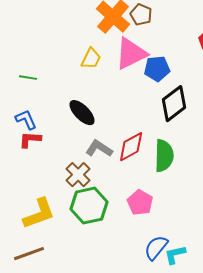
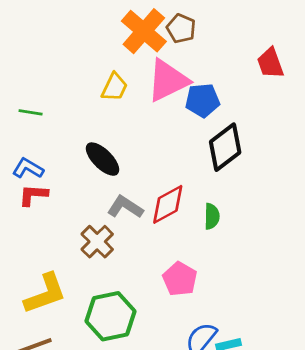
blue L-shape: (26, 120) -> (28, 168), turned -35
green semicircle: (164, 156) -> (212, 216), size x0.6
green hexagon: (89, 206) -> (111, 316), moved

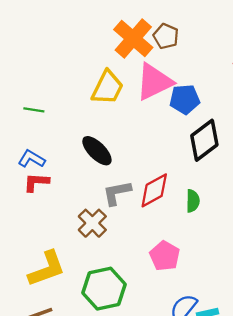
yellow trapezoid: (115, 87) -> (107, 88), size x1.4
gray L-shape: (125, 207) -> (117, 193), turned -44

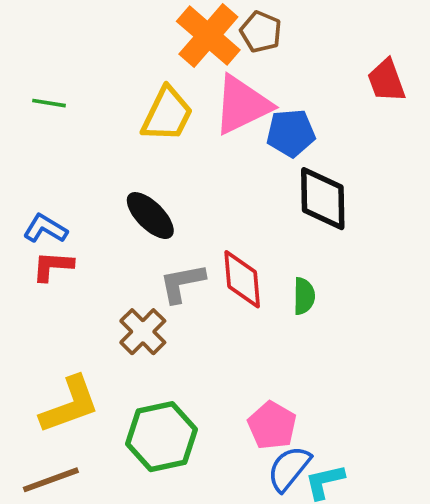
green line: (34, 110) -> (49, 103), moved
black diamond: (204, 140) -> (323, 199), turned -54
red diamond: (154, 190) -> (242, 279), turned -66
pink pentagon: (165, 256) -> (272, 425), moved

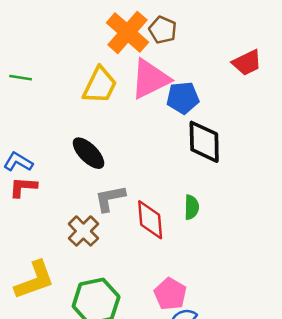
red trapezoid: (386, 81) -> (247, 63), turned -96
red diamond: (242, 279) -> (150, 220), moved

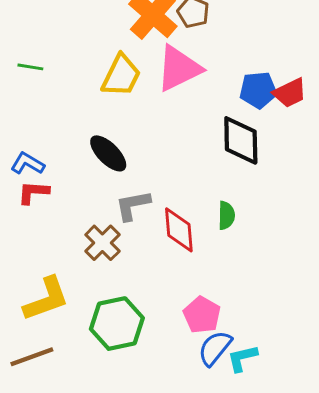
red trapezoid: (247, 63) -> (290, 93), moved
blue pentagon: (183, 98) -> (258, 90), moved

